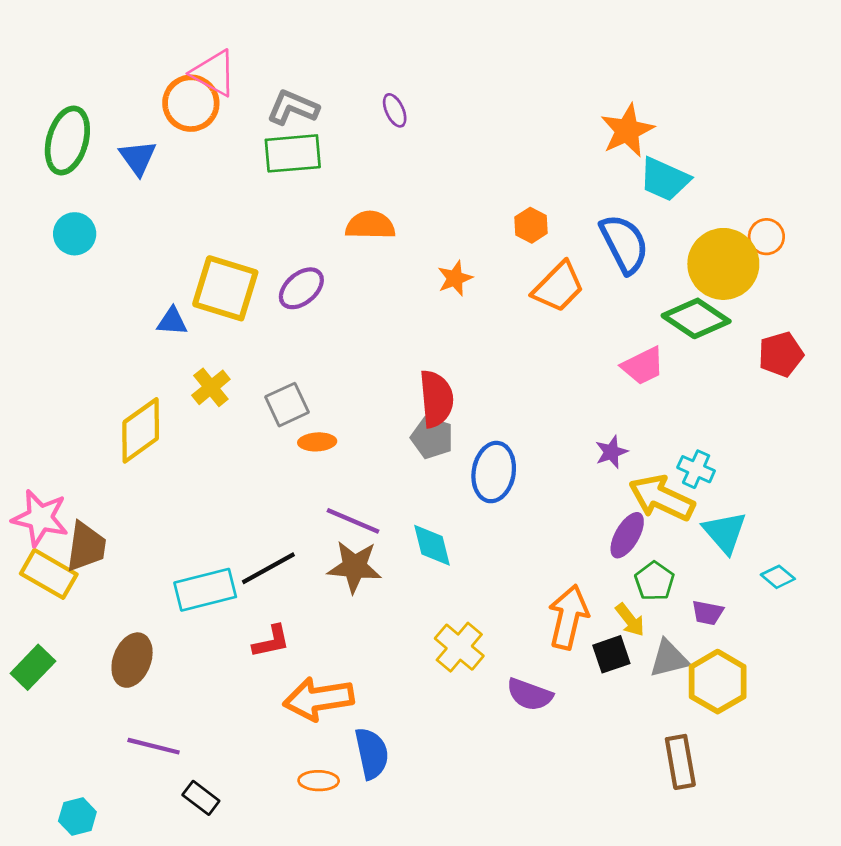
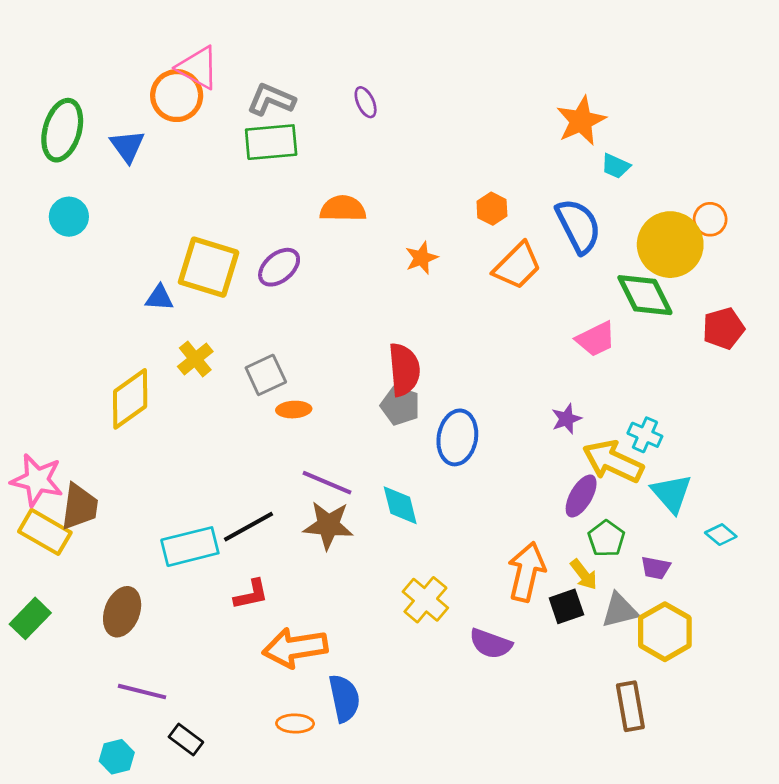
cyan trapezoid: (665, 179) -> (616, 166), size x0.6
green diamond: (696, 318) -> (645, 295), turned 30
cyan hexagon: (77, 817) -> (117, 757), moved

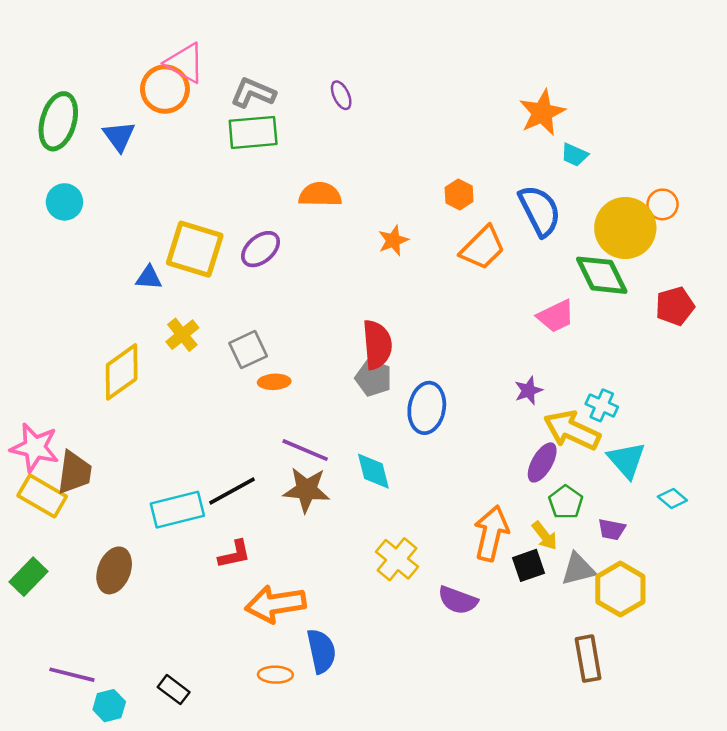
purple line: (142, 692) -> (72, 675), moved

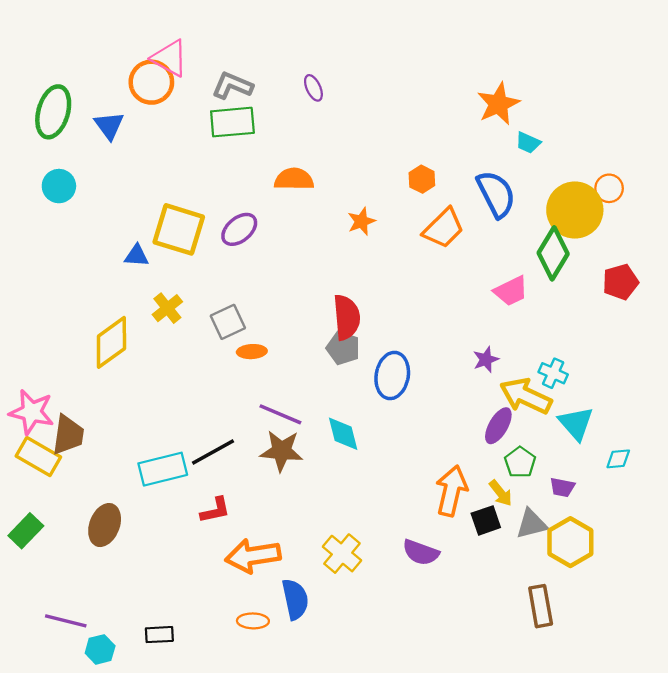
green diamond: (602, 275) -> (553, 253), turned 57
cyan diamond: (672, 498) -> (618, 459), turned -45
yellow cross: (397, 559) -> (342, 554), moved
black rectangle: (174, 690) -> (159, 635), turned -40

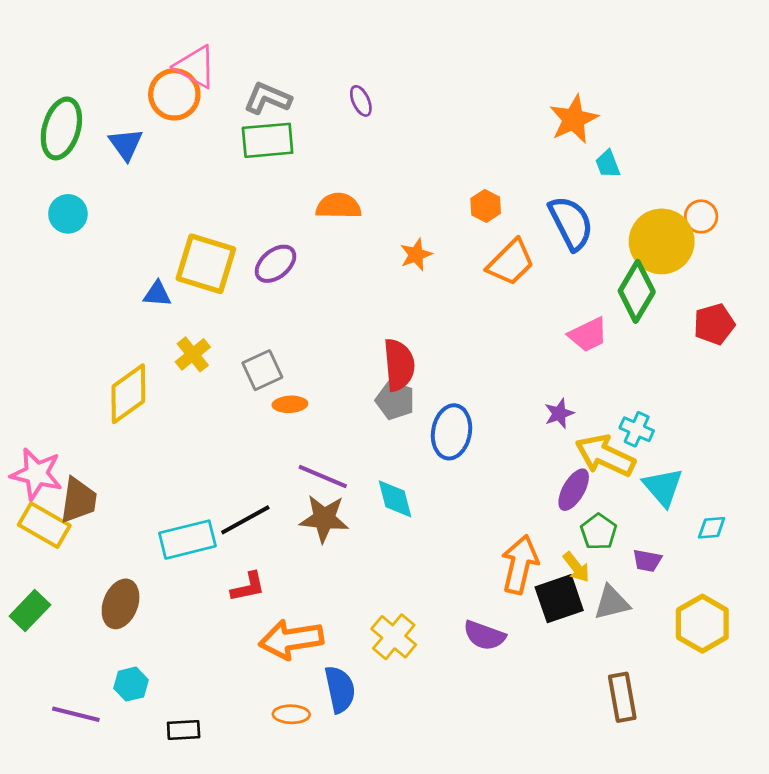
cyan trapezoid: (528, 143) -> (608, 164), turned 45
black square: (486, 520) -> (559, 599), size x1.4
yellow hexagon: (570, 542) -> (702, 624), moved
cyan hexagon: (100, 649) -> (131, 684), moved

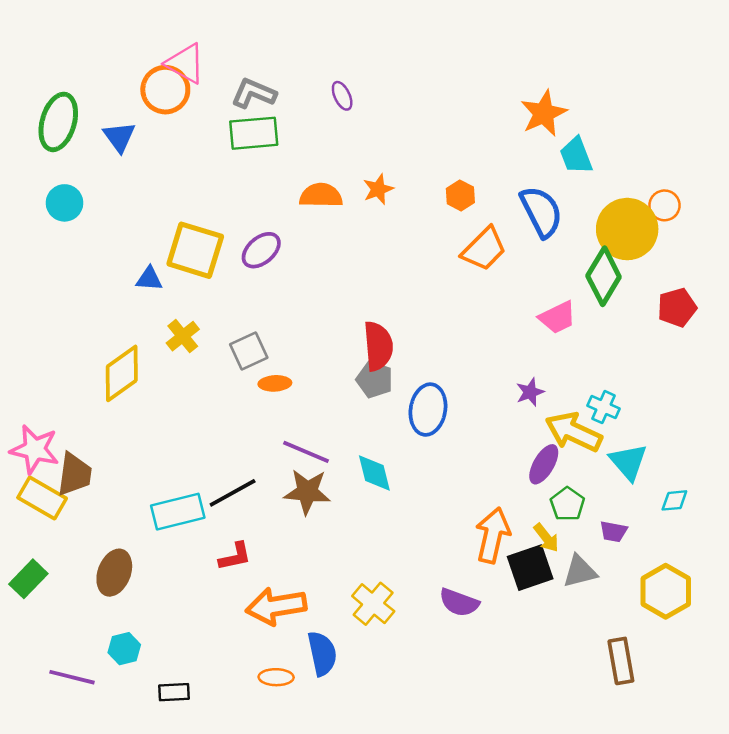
cyan trapezoid: (608, 164) -> (576, 156), size x1.4
orange star: (416, 255) -> (378, 189), moved
brown rectangle: (622, 697) -> (621, 661), moved

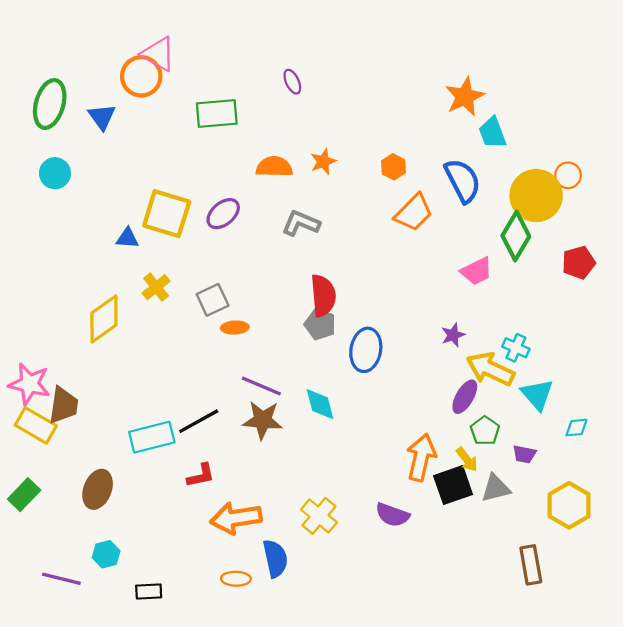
gray L-shape: (254, 93) -> (301, 223), moved

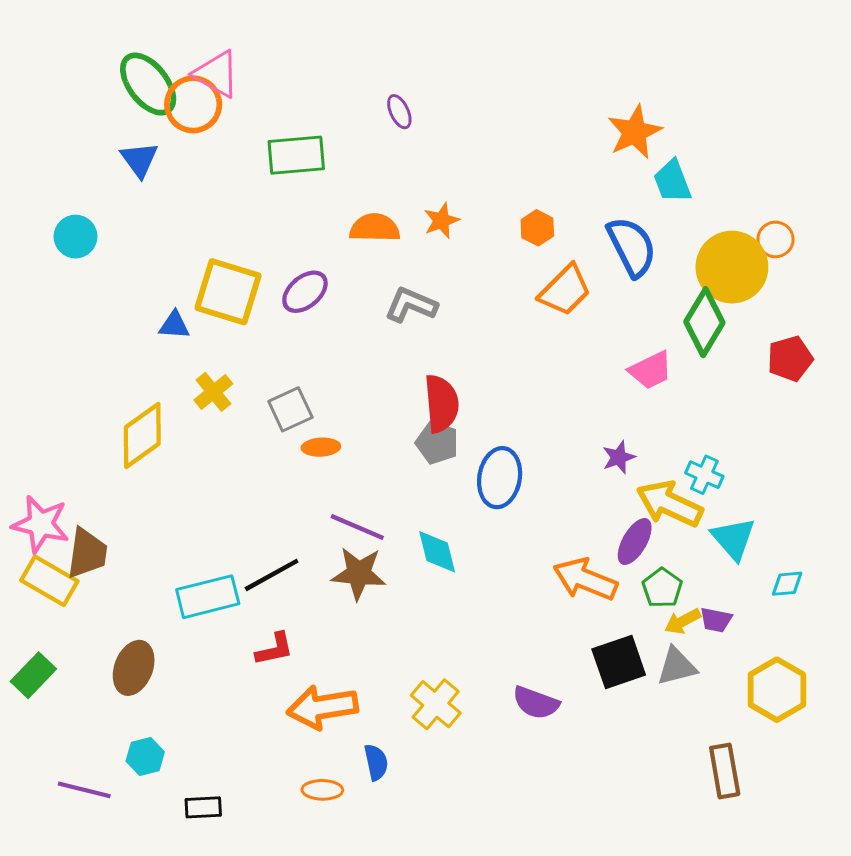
green ellipse: (50, 104) -> (148, 84), moved, turned -54
orange arrow: (421, 457) -> (585, 579), moved, turned -81
yellow arrow: (467, 460) -> (683, 621), moved, turned 100
blue semicircle: (275, 558) -> (376, 762), size x0.7

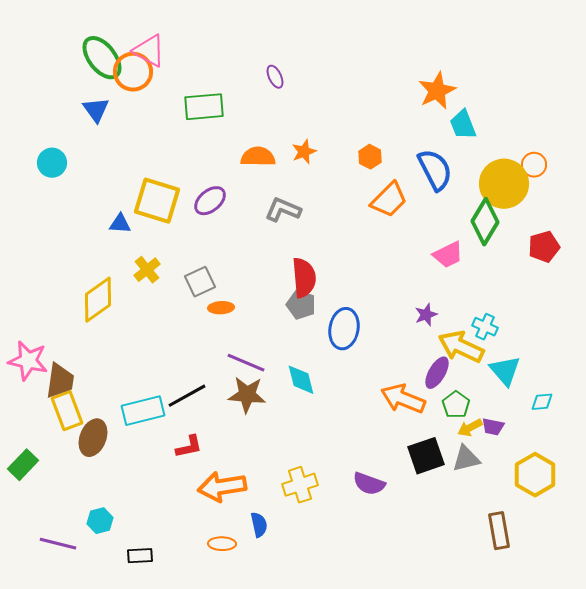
yellow rectangle: (49, 581) -> (67, 411), moved, turned 39
brown ellipse: (134, 668) -> (93, 438), moved
yellow cross: (436, 704) -> (300, 485), turned 32

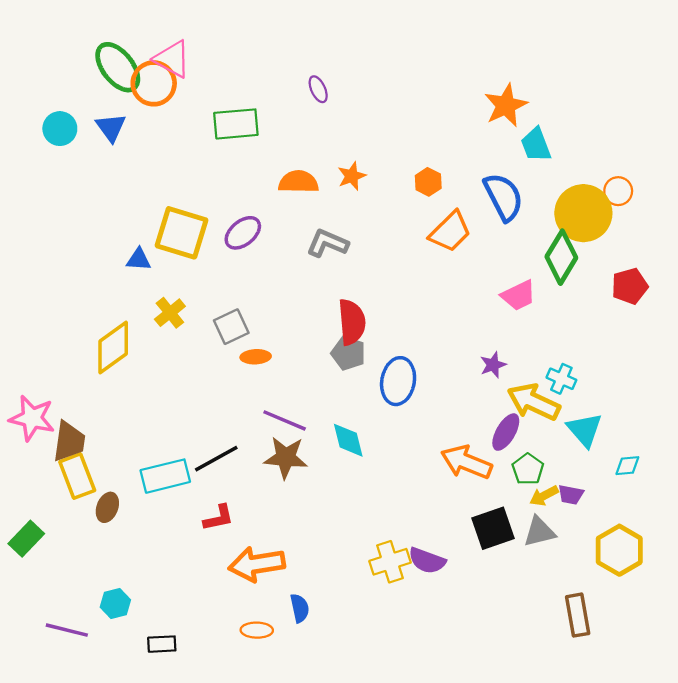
cyan circle: (52, 163) -> (60, 129), moved
brown ellipse: (93, 438) -> (107, 507), size x0.7
yellow cross: (300, 485) -> (390, 562), moved

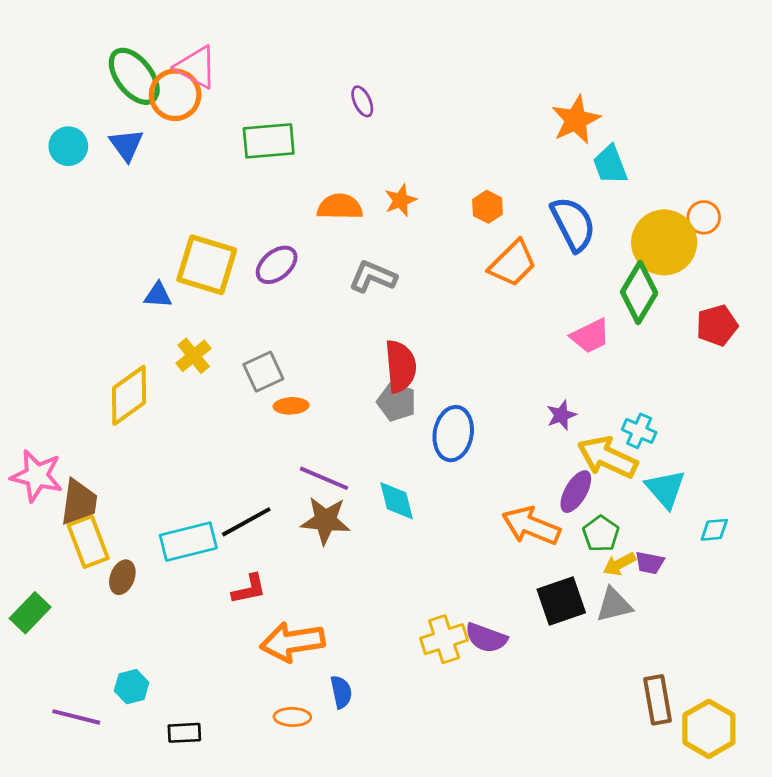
yellow hexagon: (619, 550) -> (709, 729), moved

